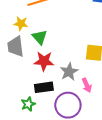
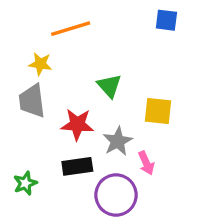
green triangle: (40, 37) -> (109, 86), moved
green star: (28, 104) -> (25, 183), moved

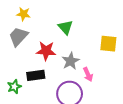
gray trapezoid: (32, 101) -> (18, 37), turned 50
yellow square: (158, 111) -> (108, 44), moved
black rectangle: (77, 166) -> (36, 75), moved

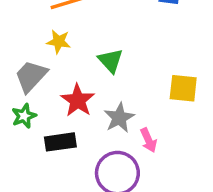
yellow star: (23, 14) -> (59, 42), moved
red star: (46, 51) -> (78, 100), turned 30
green star: (14, 87) -> (24, 116), moved

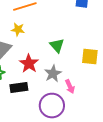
green triangle: (111, 61) -> (57, 46), moved

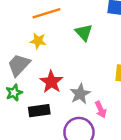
green triangle: (57, 46) -> (84, 32), moved

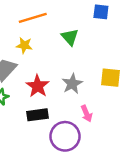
gray star: (80, 94) -> (72, 84), moved
black rectangle: (39, 111) -> (37, 115), moved

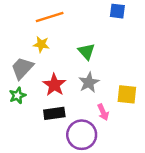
green triangle: (70, 37) -> (86, 51), moved
yellow square: (110, 78) -> (127, 94), moved

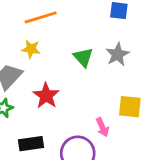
gray star: (89, 82) -> (118, 54), moved
black rectangle: (54, 113) -> (31, 144), moved

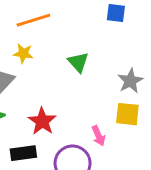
gray star: (118, 54) -> (130, 81), moved
red star: (46, 96) -> (42, 121), moved

